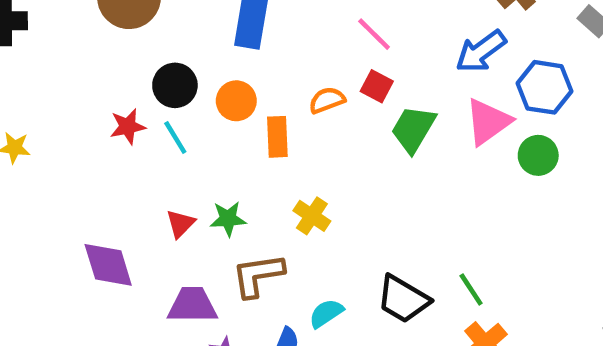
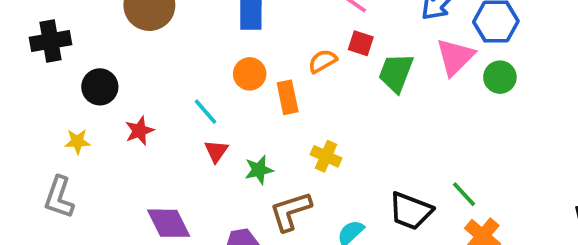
black circle: (175, 85) -> (100, 87), moved
red star: (128, 126) -> (139, 131), moved
red triangle: (180, 224) -> (216, 151), moved

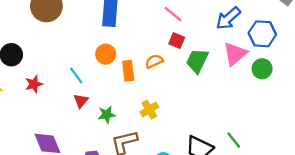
orange semicircle: (323, 61) -> (154, 61), moved
yellow cross: (326, 156) -> (149, 110), turned 30

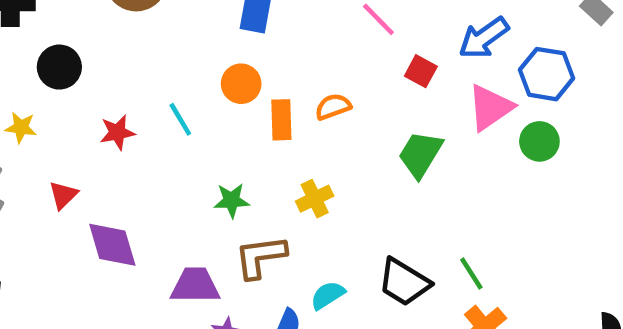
red square: (177, 41) -> (421, 71), moved
green trapezoid: (197, 61) -> (420, 154), moved
red star: (34, 84) -> (117, 132), moved
red triangle: (81, 101) -> (63, 195), moved

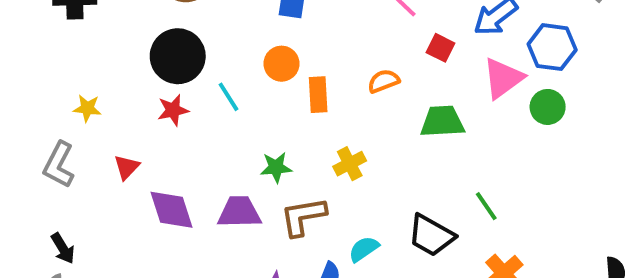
black circle: (59, 67) -> (178, 56), moved, size x1.4
orange semicircle: (333, 107) -> (384, 81), moved
green trapezoid: (420, 154) -> (442, 121), turned 57
green line: (471, 274) -> (486, 206), moved
purple trapezoid: (195, 286) -> (239, 212), moved

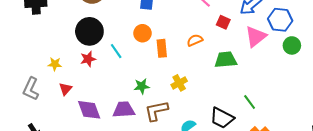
green circle: (548, 107) -> (292, 45), moved
yellow star: (87, 108) -> (55, 64), moved

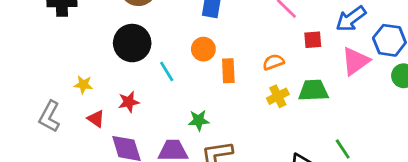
red square: (223, 22) -> (313, 40), turned -32
red star: (88, 59) -> (129, 102), moved
yellow cross: (179, 83) -> (278, 96), moved
red triangle: (65, 89) -> (96, 119), turned -40

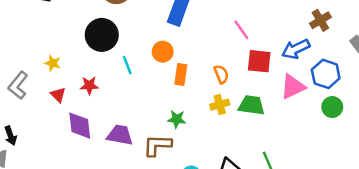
red square: (313, 40) -> (259, 61), size x1.5
orange semicircle: (273, 62) -> (221, 74), turned 78
green star: (199, 120) -> (177, 119), moved

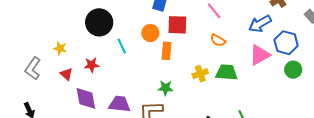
red square: (259, 61) -> (177, 25), moved
orange semicircle: (221, 74) -> (218, 40), moved, turned 147

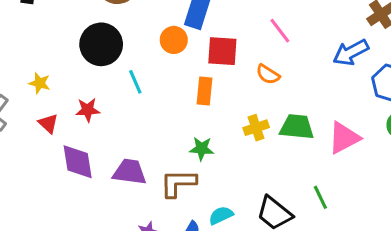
orange circle: (150, 33) -> (174, 40), moved
orange semicircle: (218, 40) -> (268, 74), moved
pink triangle: (260, 55) -> (344, 138), moved

